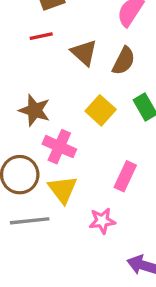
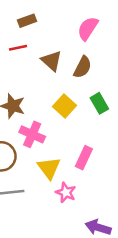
yellow triangle: (63, 189) -> (49, 168), moved
pink star: (102, 221) -> (66, 193), turned 30

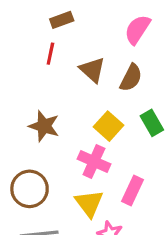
red line: (18, 48) -> (50, 54), turned -66
pink cross: (32, 134) -> (94, 162), moved

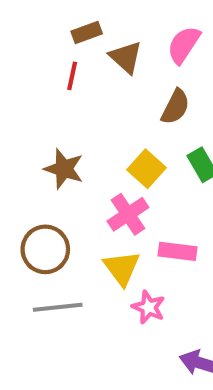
brown triangle: (92, 70) -> (126, 57), moved
pink cross: (94, 162) -> (128, 214), turned 32
pink rectangle: (133, 190) -> (178, 251), turned 72

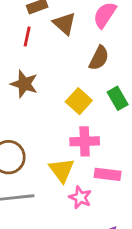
brown star: (64, 169) -> (24, 84), moved
pink cross: (128, 214) -> (85, 141), moved, turned 32
pink rectangle: (178, 251) -> (108, 174), moved

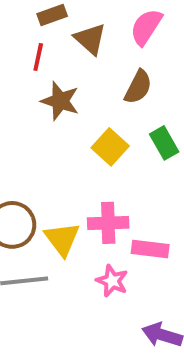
brown star: (24, 84) -> (60, 101), moved
pink cross: (85, 141) -> (108, 223), moved
yellow triangle: (62, 170) -> (62, 239), moved

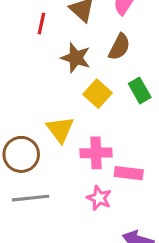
brown star: (60, 101) -> (76, 58), moved
yellow triangle: (62, 239) -> (60, 129), moved

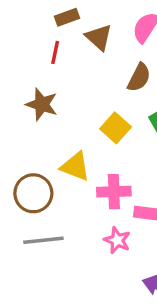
brown star: (76, 58) -> (42, 104), moved
yellow triangle: (60, 129) -> (75, 166), turned -32

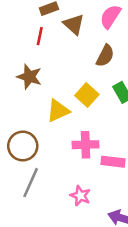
yellow triangle: (75, 166) -> (58, 111), moved, turned -45
gray line: (43, 240) -> (31, 183), turned -60
pink star: (117, 240) -> (80, 196), moved

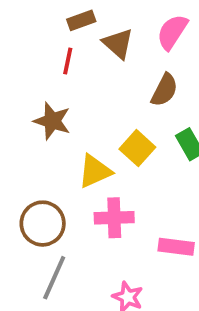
pink cross: (86, 145) -> (114, 218), moved

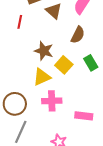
red line: (68, 61) -> (20, 22), moved
brown star: (52, 121) -> (44, 51), moved

